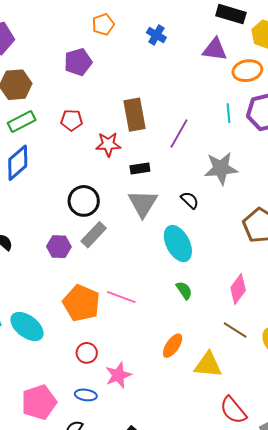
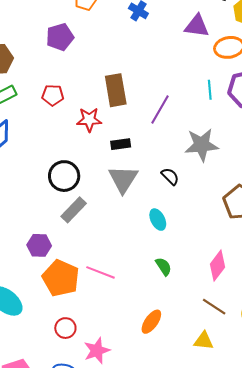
cyan ellipse: (178, 244) -> (158, 220), size x0.6
purple hexagon: (59, 247) -> (39, 245), moved
yellow triangle: (208, 365) -> (204, 341), moved, size x0.7

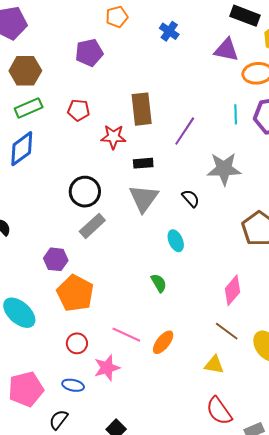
green semicircle: (164, 266) -> (159, 283), moved
pink line: (101, 272) -> (126, 335), moved

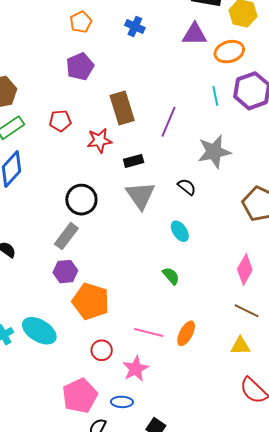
purple pentagon: (89, 53) -> (80, 67), moved
gray rectangle: (92, 226) -> (66, 236), moved
blue ellipse: (73, 385) -> (122, 402), moved
pink pentagon: (26, 389) -> (80, 396), moved

